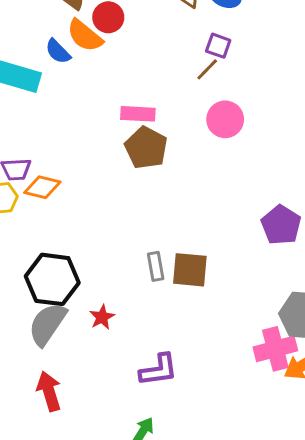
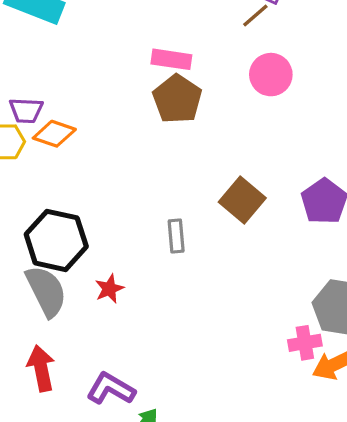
brown square: (190, 270) -> (242, 200), moved, turned 30
gray semicircle: (47, 324) -> (46, 291), turned 114
pink cross: (275, 349) -> (305, 343), size x0.7
purple L-shape: (158, 370) -> (111, 389), moved, turned -147

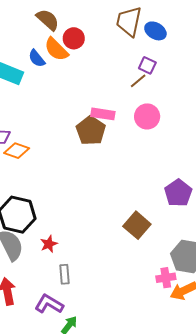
pink rectangle: (171, 59) -> (103, 114), moved
brown square: (242, 200) -> (137, 225), moved
gray rectangle: (176, 236) -> (64, 274), moved

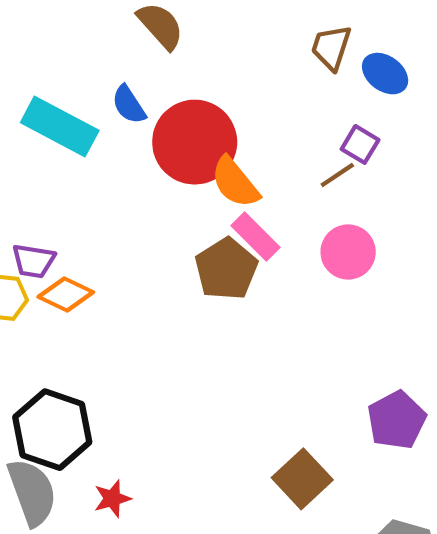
brown trapezoid: (129, 21) -> (331, 47), size x0.7
red circle: (74, 38) -> (195, 142), moved, size x1.8
orange semicircle: (56, 49) -> (235, 182), moved
pink rectangle: (103, 114) -> (256, 237), turned 30

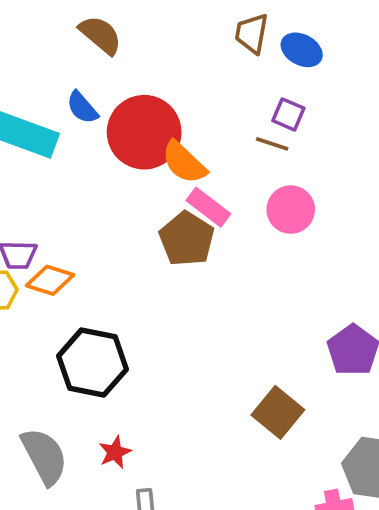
brown line: (337, 175) -> (272, 144), turned 60
black hexagon: (52, 430) -> (92, 363), moved

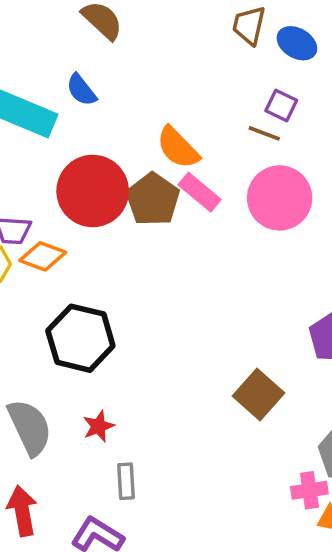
red circle: (144, 132) -> (93, 191), moved
pink circle: (291, 210) -> (280, 198), size x1.4
brown pentagon: (187, 239) -> (153, 199), moved

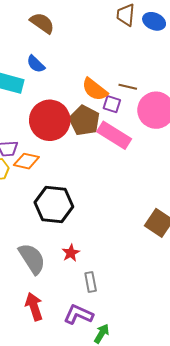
purple square: (281, 105) -> (112, 104), moved
brown line: (264, 133) -> (128, 87), moved
pink rectangle: (200, 192) -> (114, 135), moved, size x1.4

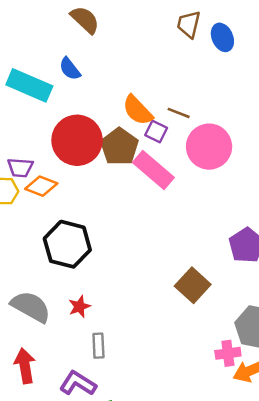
blue ellipse: (154, 21) -> (222, 37), turned 35
gray semicircle: (32, 259) -> (31, 307), turned -36

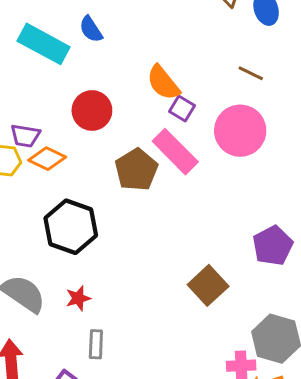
brown line: (179, 113) -> (251, 73), moved
red circle: (77, 140) -> (92, 110), size x0.7
brown pentagon: (119, 147) -> (136, 170), moved

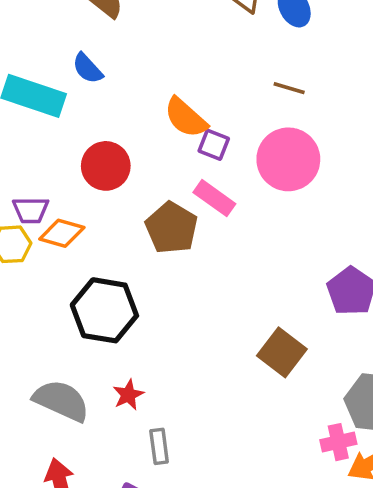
pink rectangle: (175, 152) -> (214, 198), size x0.7

